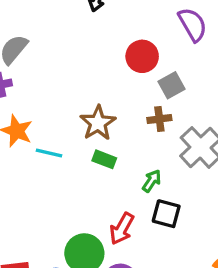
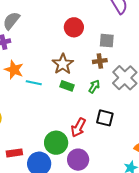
red circle: (142, 56) -> (74, 27), moved
gray square: (171, 85) -> (107, 41), turned 35
green arrow: (152, 181) -> (94, 86), moved

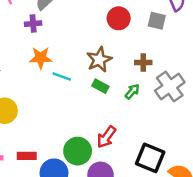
gray square: (107, 41) -> (157, 21), moved
orange star: (14, 70) -> (41, 58), turned -30
black square: (105, 118) -> (150, 158), moved, size x1.4

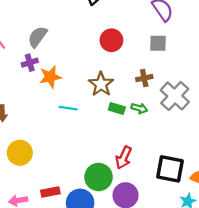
gray square: (157, 21) -> (158, 43), moved
orange star: (41, 58) -> (50, 77), moved
green rectangle: (100, 86) -> (117, 108), moved
green arrow: (132, 91) -> (139, 108), turned 77

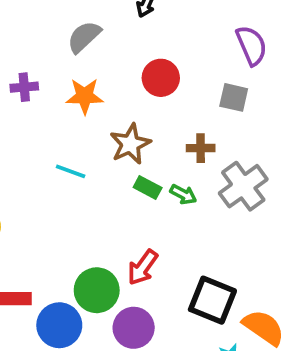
gray semicircle: (37, 37) -> (84, 37), moved
orange star: (50, 77) -> (85, 96), moved

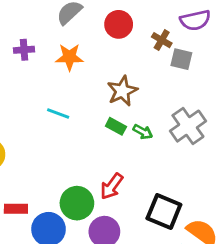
purple semicircle: (251, 45) -> (195, 20), turned 100
red circle: (161, 78) -> (119, 24), moved
brown star: (130, 144) -> (122, 91), moved
brown cross: (201, 148) -> (162, 40), moved, turned 30

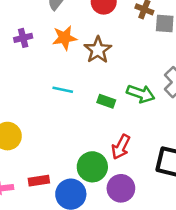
brown star: (122, 91) -> (98, 50), moved
green rectangle: (116, 126) -> (106, 101), moved
green arrow: (143, 132) -> (141, 94), size x1.5

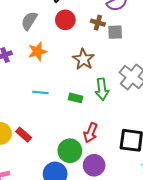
brown star: (98, 50) -> (83, 59), moved
green arrow: (141, 94) -> (102, 89), turned 70
red rectangle: (39, 181) -> (24, 135), moved, turned 56

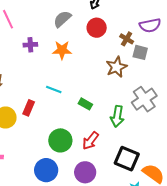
brown star: (83, 59) -> (116, 67), moved
green arrow: (102, 89) -> (117, 116), moved
red rectangle: (24, 135) -> (29, 108), moved, turned 56
green circle: (70, 151) -> (60, 140), moved

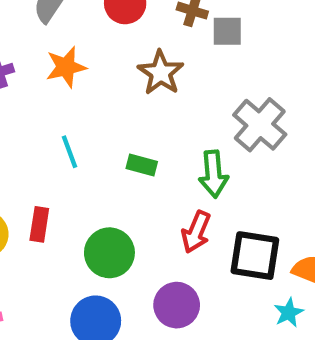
brown star: (116, 67) -> (161, 73), moved
cyan line: (54, 89) -> (69, 152), turned 63
red rectangle: (29, 108) -> (39, 224), moved
red arrow: (91, 141) -> (196, 232), moved

